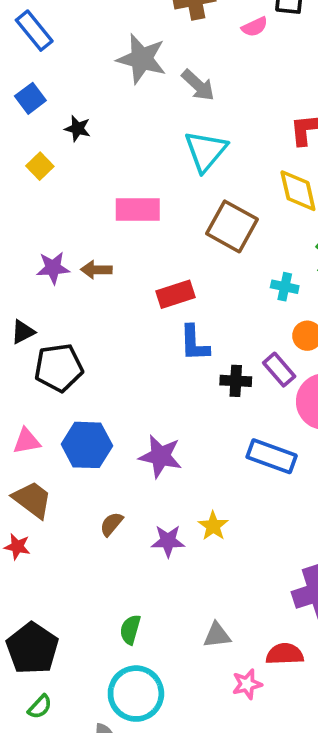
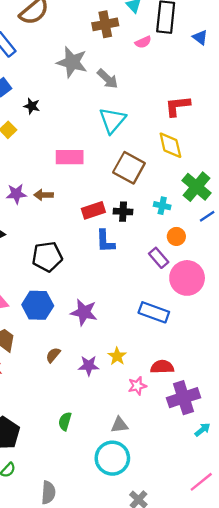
black pentagon: (59, 368) -> (47, 257), moved
black cross: (236, 381) -> (123, 212), moved
red semicircle: (285, 654) -> (162, 367), moved
pink star: (247, 684) -> (137, 386), moved
cyan circle: (136, 694) -> (112, 458), moved

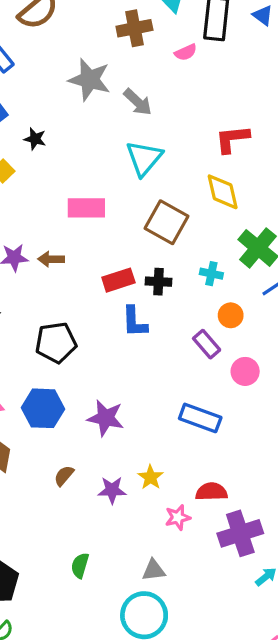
blue triangle: (200, 37) -> (263, 15), moved
pink circle: (187, 278) -> (245, 371), size x0.6

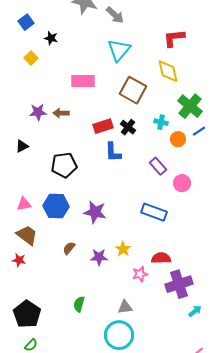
black cross: (159, 282) -> (128, 127), turned 35
orange circle: (231, 315) -> (178, 139), moved

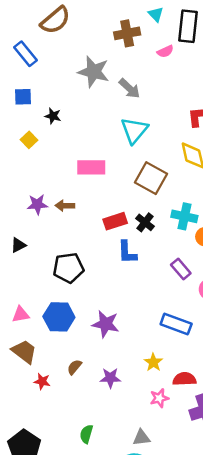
blue square: (26, 22) -> (23, 97), turned 35
cyan cross: (161, 122) -> (184, 216), size x1.5
yellow star: (123, 249) -> (153, 362), moved
red star: (19, 260) -> (42, 381), moved

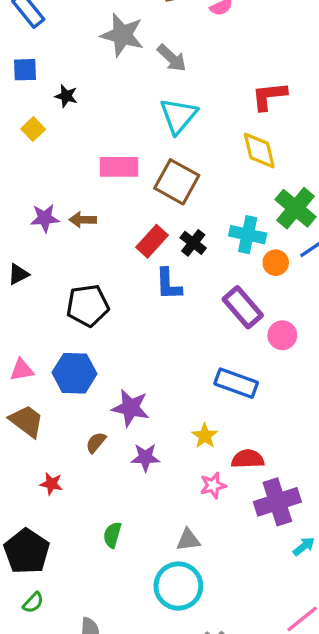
brown square: (151, 178) -> (177, 182), moved
red rectangle: (115, 221) -> (152, 241), turned -30
purple rectangle: (181, 269) -> (243, 307), size x1.4
purple star: (106, 324) -> (131, 408), moved
red star: (42, 381) -> (51, 484), moved

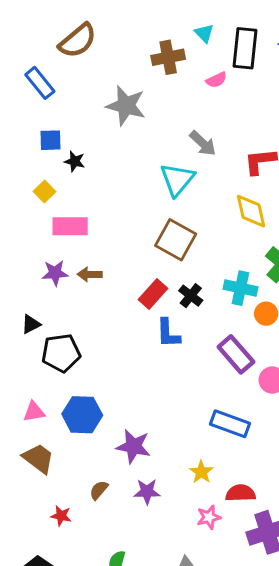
gray arrow: (172, 58) -> (203, 143), moved
blue square: (25, 70) -> (50, 140), moved
pink rectangle: (119, 167) -> (70, 226), moved
black pentagon: (88, 306) -> (61, 353), moved
brown semicircle: (96, 442) -> (99, 490), moved

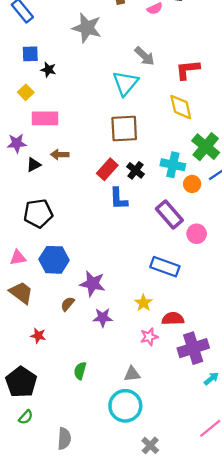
brown square: (176, 240) -> (124, 129), turned -32
purple star: (55, 273) -> (17, 143), moved
black triangle: (31, 324) -> (34, 165), moved
brown semicircle: (99, 490) -> (68, 304), moved

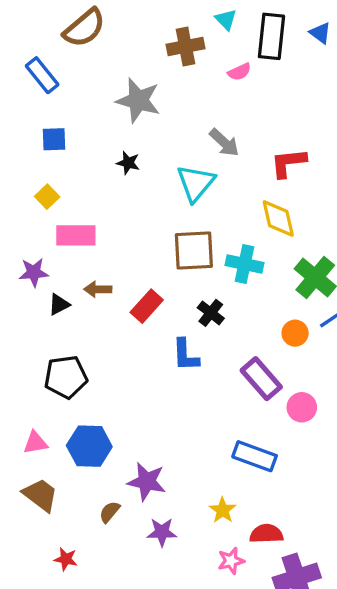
black star: (48, 70) -> (128, 163), moved
cyan cross: (173, 165) -> (244, 264), moved
red rectangle: (107, 169) -> (147, 306), moved

